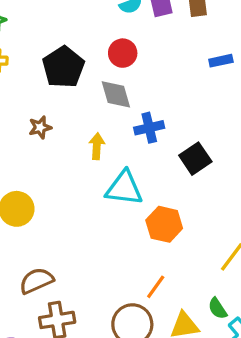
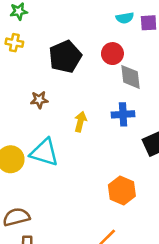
gray diamond: (116, 94) -> (131, 77), moved
cyan triangle: (124, 188) -> (44, 152), moved

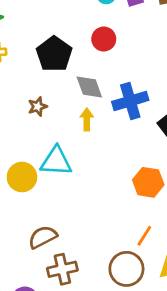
gray diamond: (131, 77) -> (89, 87), moved
blue cross: (123, 114) -> (130, 101), size x1.4

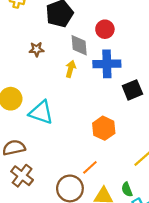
red circle: (104, 39) -> (105, 29), moved
cyan triangle: (56, 161) -> (41, 112), moved
brown cross: (62, 269) -> (22, 176), turned 35

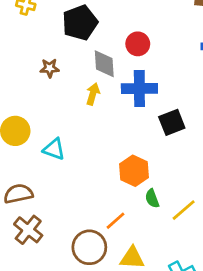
cyan triangle: (41, 112) -> (54, 149), size x0.7
green semicircle: (127, 189) -> (152, 198), moved

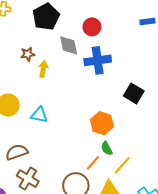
yellow arrow: (93, 94) -> (43, 69), moved
black square: (172, 122) -> (134, 93), moved, turned -30
green semicircle: (152, 198) -> (107, 148), moved
yellow line: (184, 210) -> (122, 165), moved

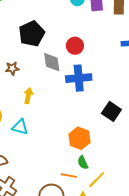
yellow arrow: (43, 69) -> (28, 96), moved
orange line: (93, 163) -> (69, 176), turned 56

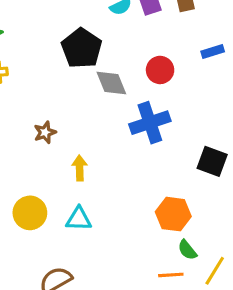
black pentagon: (32, 34) -> (82, 48), moved
red circle: (75, 46) -> (160, 70), moved
gray diamond: (52, 62) -> (111, 83), moved

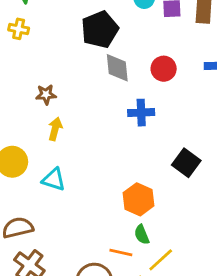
blue cross: (150, 123) -> (141, 113), size x0.7
yellow arrow: (80, 168) -> (55, 129), moved

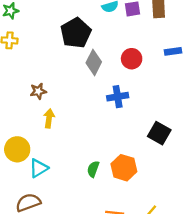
gray diamond: (117, 68) -> (94, 62), turned 40
cyan triangle: (54, 180) -> (39, 168), moved, turned -42
green semicircle: (142, 235) -> (93, 169), moved, turned 49

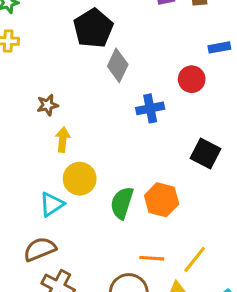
red circle: (132, 59) -> (192, 79), moved
yellow circle: (17, 149) -> (80, 179), moved
green semicircle: (93, 169) -> (122, 203), size x1.5

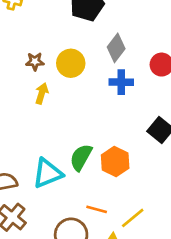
gray diamond: (118, 65) -> (116, 48), moved
yellow circle: (80, 179) -> (71, 63), moved
cyan triangle: (52, 204) -> (48, 173), moved, size x1.4

